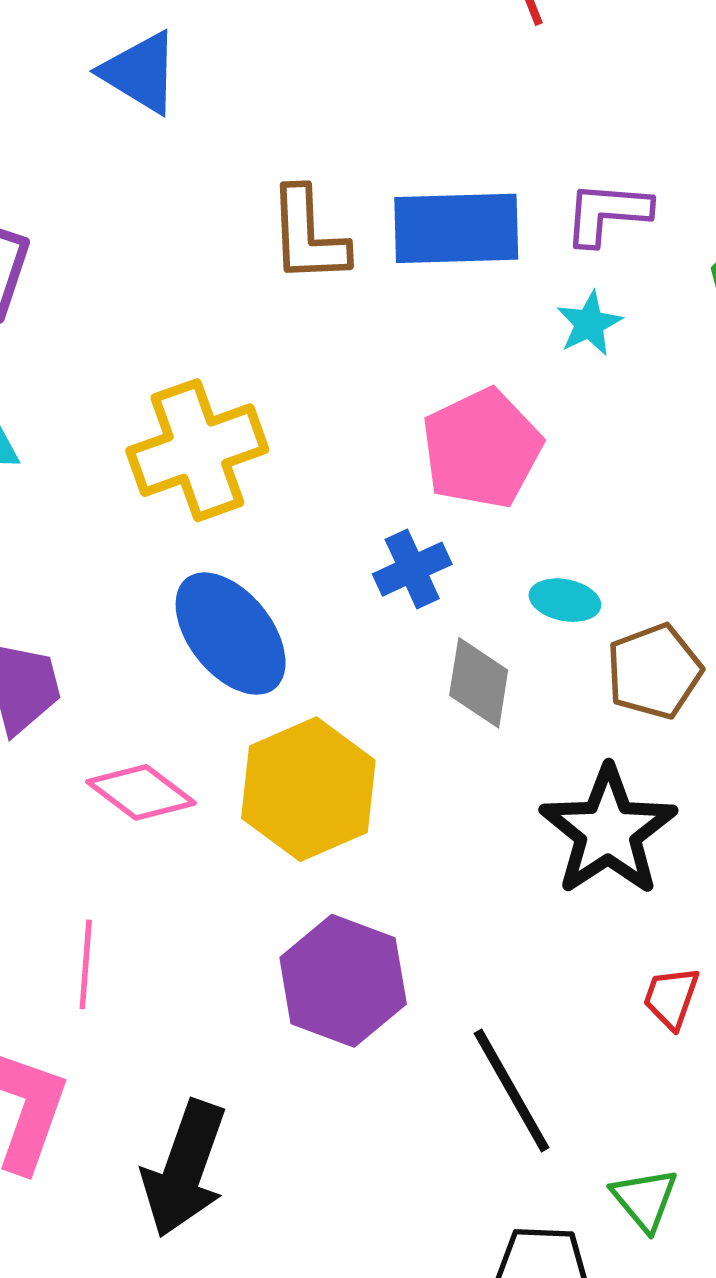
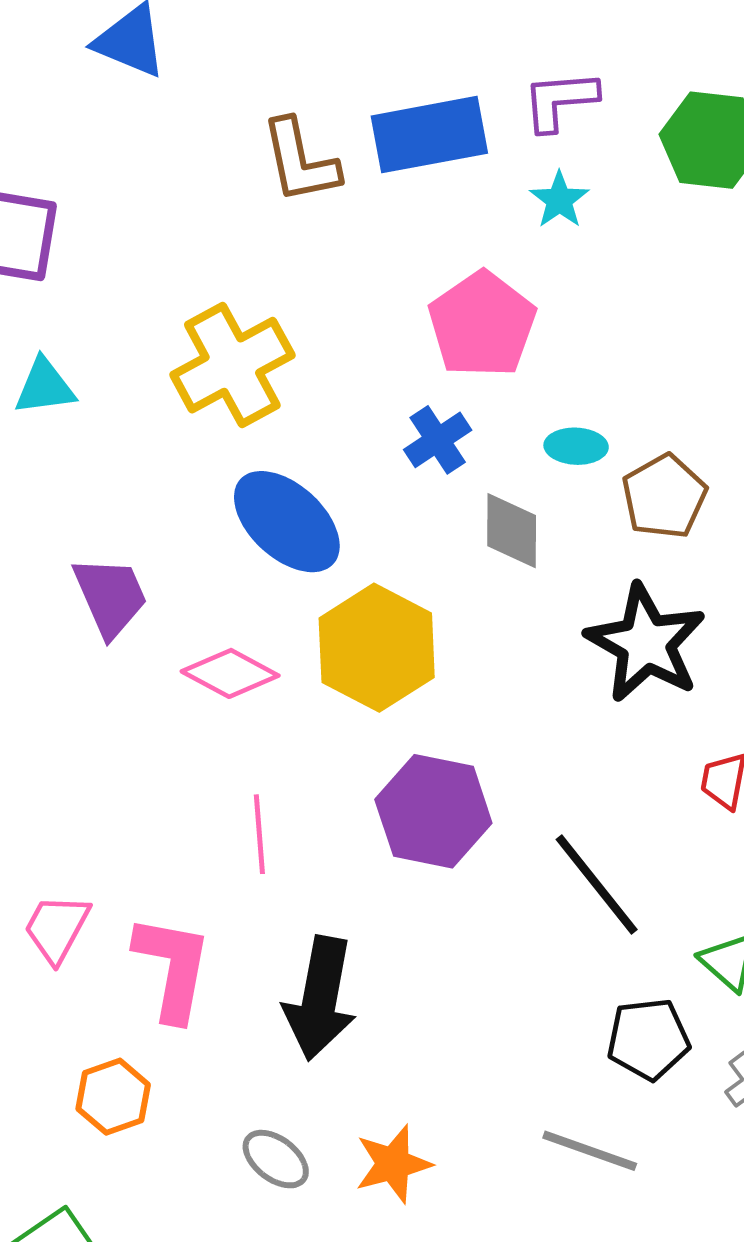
pink line: (86, 964) -> (259, 834), moved

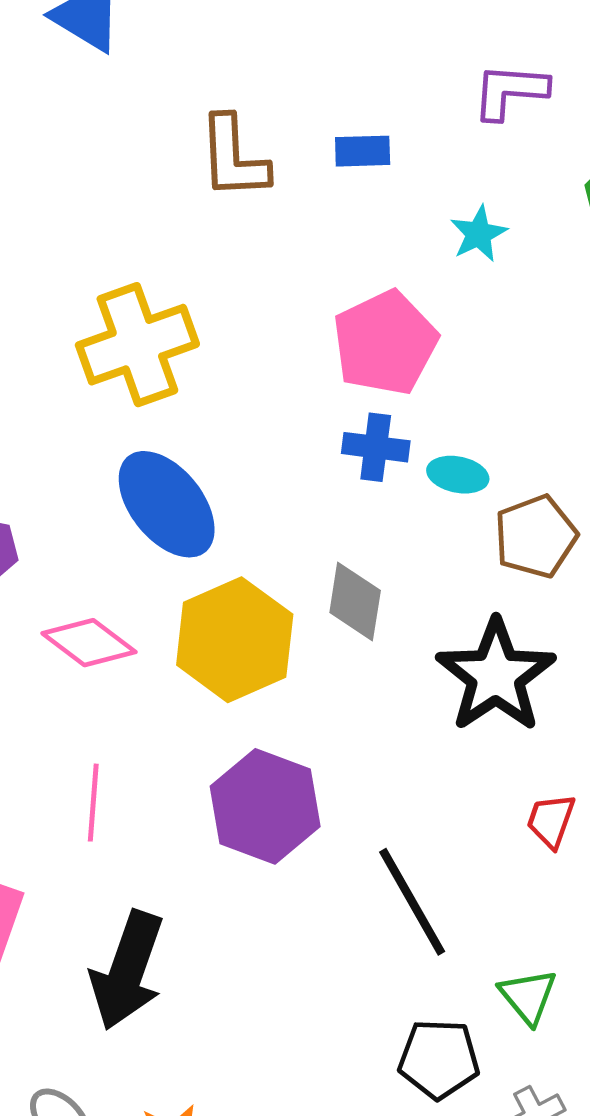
purple L-shape: (560, 100) -> (510, 91), moved
blue rectangle: (429, 135) -> (363, 151), size x0.5
blue cross: (438, 440) -> (376, 447), moved, turned 32
gray diamond: (512, 531) -> (355, 601), moved

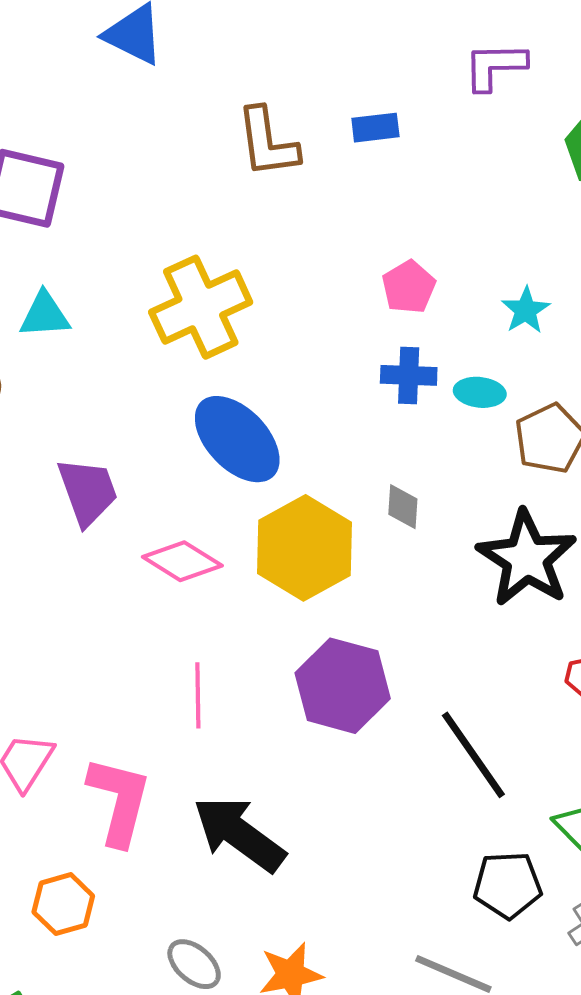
cyan star: (479, 234) -> (526, 310), moved
pink pentagon: (385, 343) -> (409, 287), size x0.6
gray diamond: (355, 601) -> (403, 507), size x0.7
black arrow: (127, 970) -> (239, 834), turned 112

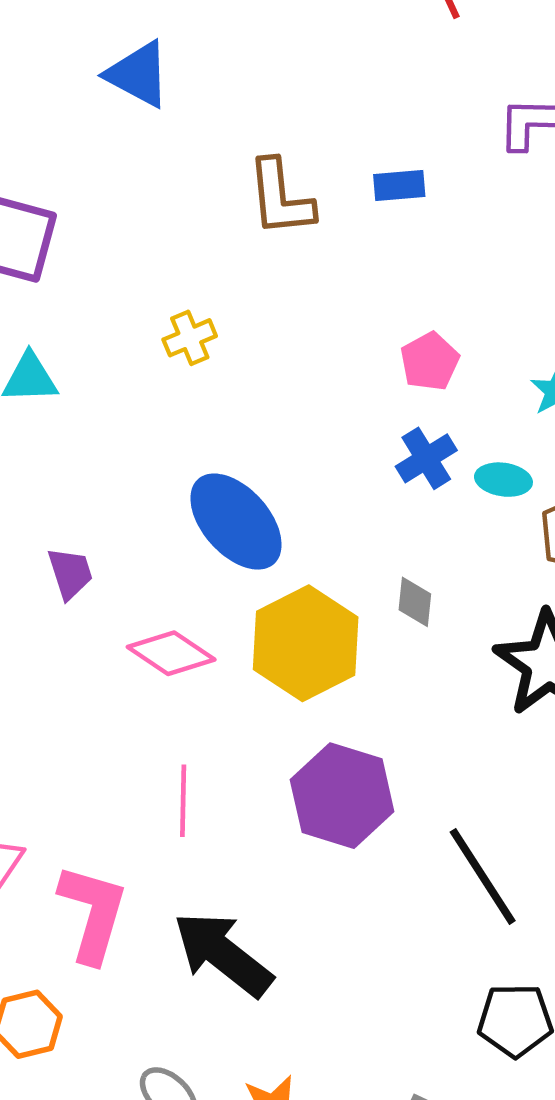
yellow cross: (201, 307) -> (190, 338), moved, size x0.5
blue cross: (409, 375) -> (426, 458), turned -36
purple trapezoid: (88, 491) -> (70, 573), size x0.7

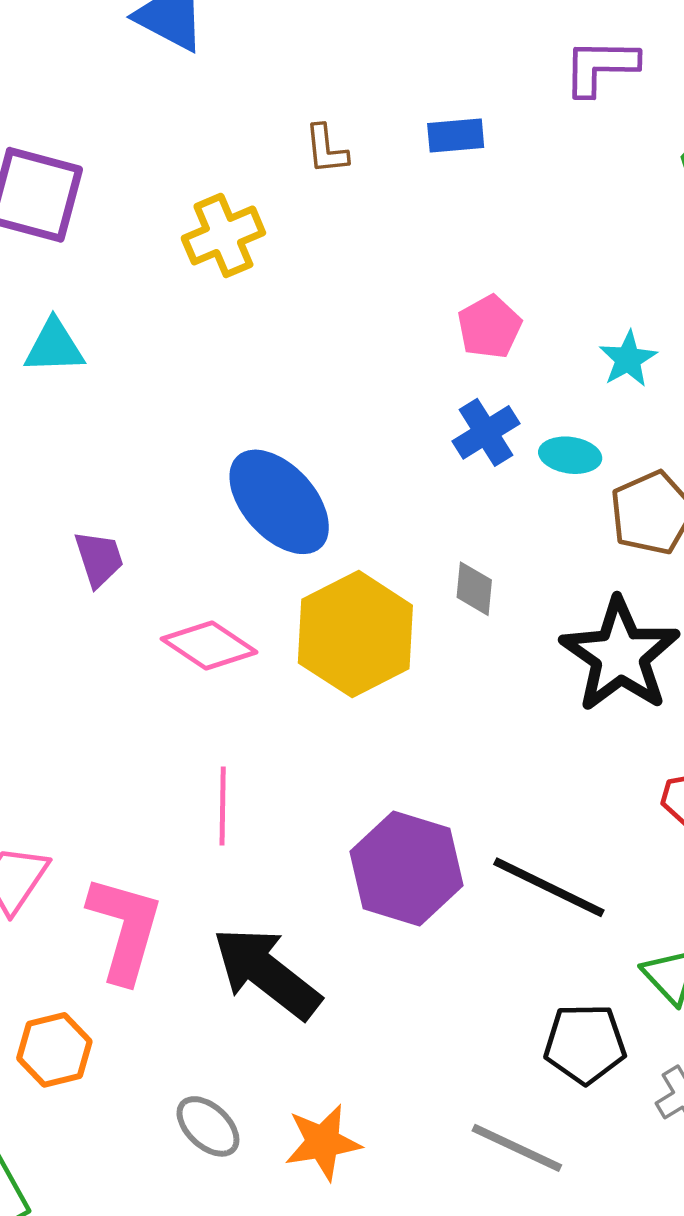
brown L-shape: (280, 198) -> (326, 149), size x0.6
yellow cross: (190, 338) -> (223, 235), moved, size x1.4
purple hexagon: (342, 796) -> (406, 869), moved
black line: (483, 876) -> (549, 887), turned -31

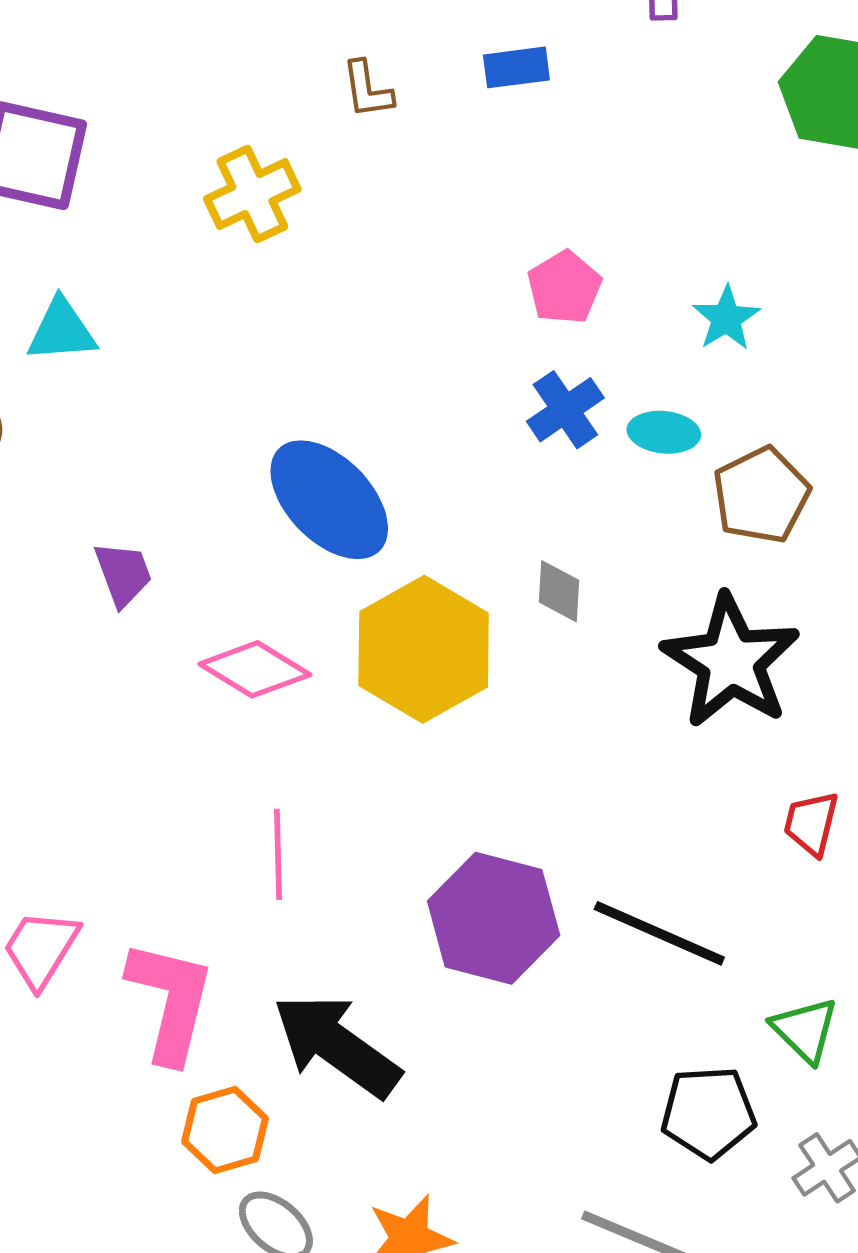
orange hexagon: (54, 1050) -> (225, 1130), moved

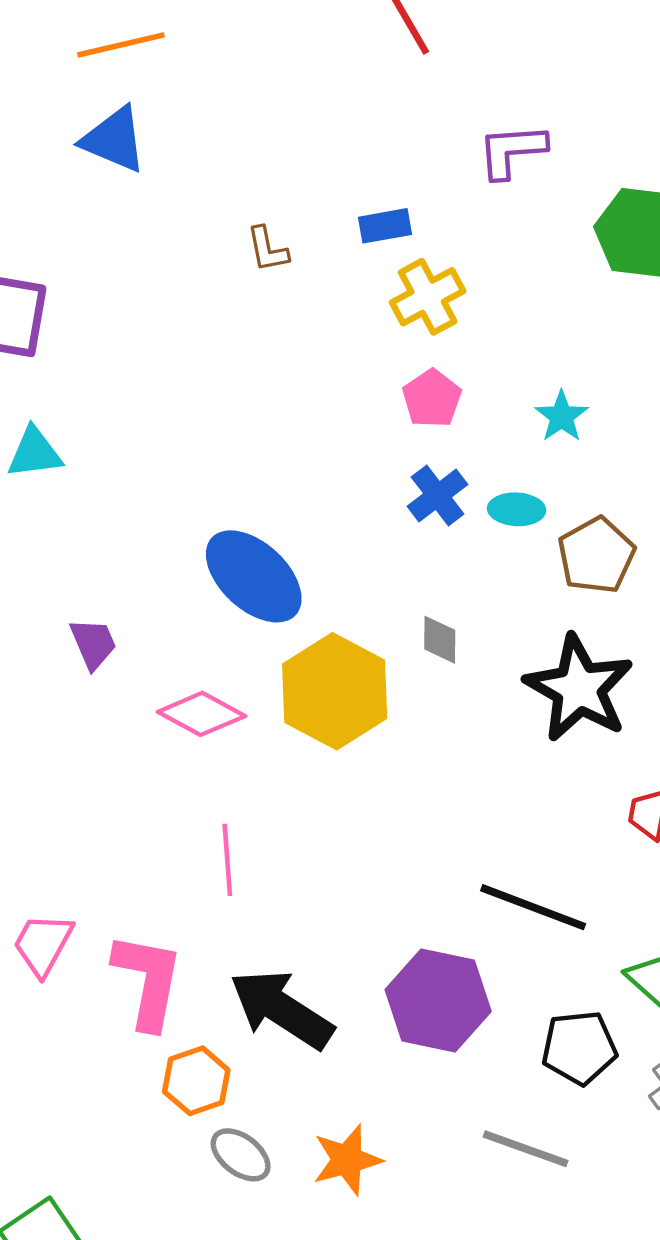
yellow cross: (252, 194) -> (428, 297), moved
purple hexagon: (494, 918) -> (438, 1000), moved

